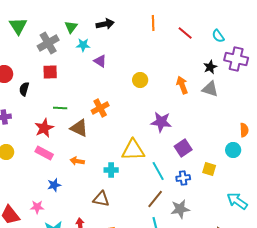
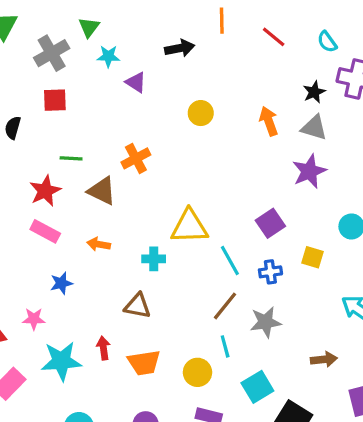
black arrow: (105, 24) -> (180, 48), moved
purple star: (161, 122) -> (309, 171), moved, turned -30

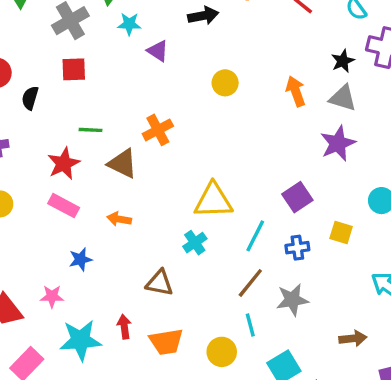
cyan cross: (154, 259) -> (195, 243), moved, turned -35
cyan line: (230, 261) -> (255, 236), turned 56

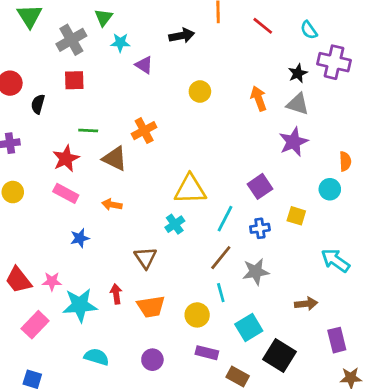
brown triangle: (160, 283) -> (145, 258), turned 45
pink star: (52, 296) -> (52, 281), moved

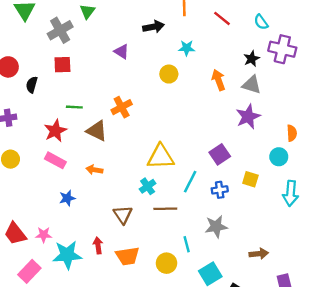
cyan star: (120, 43) -> (187, 48), moved
brown line: (221, 258) -> (165, 209), moved, turned 50
cyan arrow: (335, 260) -> (291, 193), moved, turned -120

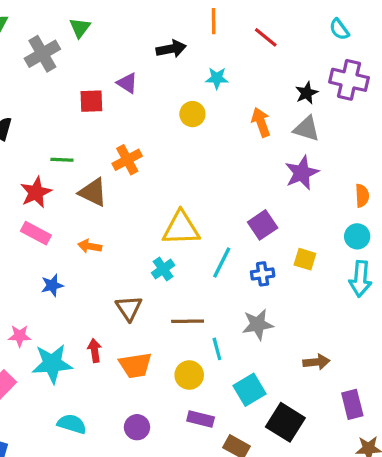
cyan semicircle: (261, 22) -> (339, 29), moved
red square: (62, 65) -> (91, 101), moved
cyan circle: (279, 157) -> (357, 236), moved
brown line: (165, 209) -> (188, 321), moved

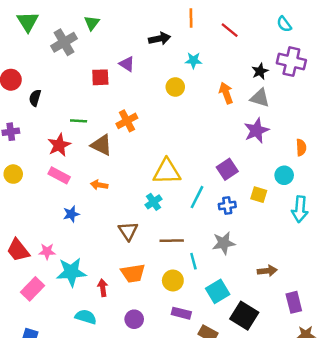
cyan circle: (357, 236) -> (284, 175), moved
red arrow: (95, 351) -> (103, 288), moved

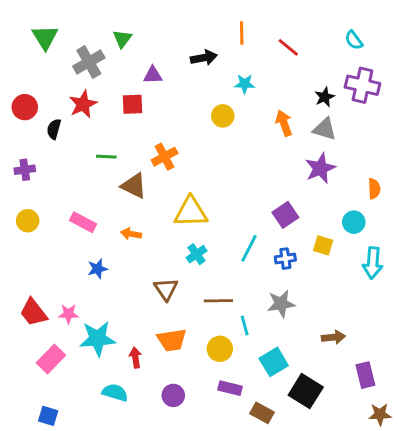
purple triangle: (127, 64) -> (153, 75), moved, turned -35
red star: (59, 145) -> (83, 104), moved
yellow triangle: (167, 172) -> (191, 212), moved

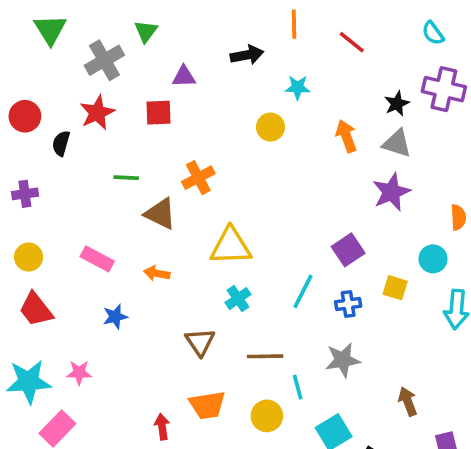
red trapezoid: (33, 312) -> (36, 309), moved
brown arrow: (333, 337) -> (408, 401), turned -105
cyan star: (98, 339) -> (29, 382), moved

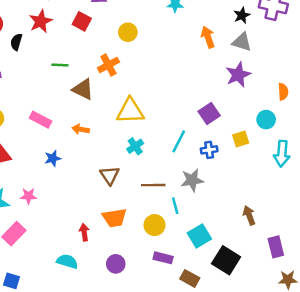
red square: (159, 113) -> (82, 21), turned 30
yellow circle: (270, 127) -> (128, 32), moved
yellow square: (395, 288) -> (241, 139), turned -35
gray star: (343, 360) -> (192, 180), moved

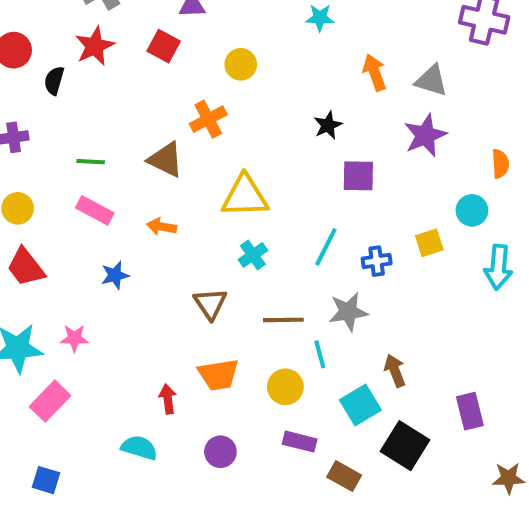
black star: (242, 15) -> (328, 125), moved
green line: (60, 65) -> (91, 162), moved
purple square: (209, 114) -> (358, 176), moved, turned 35
brown arrow: (249, 215) -> (395, 371), moved
purple rectangle: (276, 247) -> (470, 411), moved

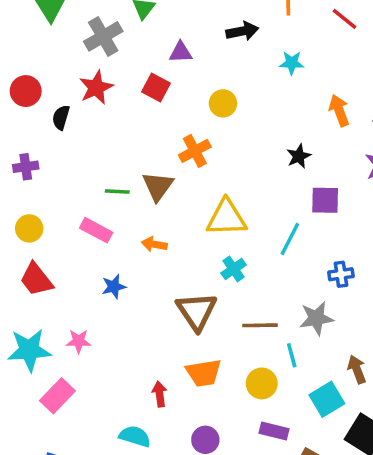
brown triangle: (166, 160) -> (158, 186), turned 40
green line: (91, 162) -> (117, 191), moved
cyan line: (326, 247) -> (290, 239), moved
brown triangle: (210, 304) -> (197, 311), size x1.4

